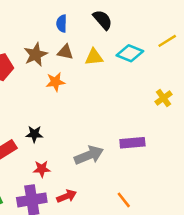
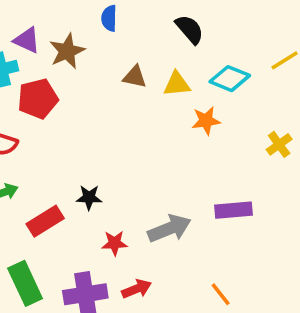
blue semicircle: (62, 24) -> (109, 18), moved
brown star: (36, 55) -> (67, 51), moved
orange star: (55, 82) -> (206, 121), moved
red star: (42, 169) -> (115, 243), moved

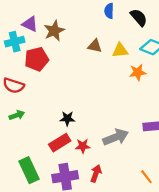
blue semicircle: (109, 18) -> (109, 11), moved
black semicircle: (190, 29) -> (139, 17), moved
red rectangle: (45, 221) -> (60, 143), moved
red arrow: (137, 289) -> (96, 173), turned -49

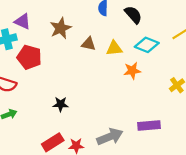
brown star: (54, 31) -> (61, 28), moved
red pentagon: (37, 59) -> (29, 57), turned 30
black star: (67, 118) -> (61, 104), moved

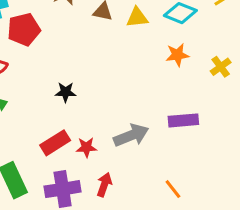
red pentagon: (29, 57) -> (24, 29), turned -30
orange star: (132, 71) -> (177, 55), moved

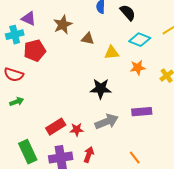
yellow triangle: (137, 18) -> (112, 53), moved
black star: (66, 92) -> (101, 89), moved, size x1.5

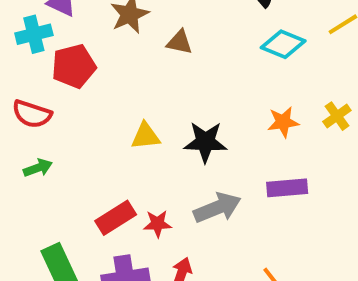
yellow triangle: (112, 53) -> (146, 136), moved
orange star: (138, 68) -> (283, 122), moved

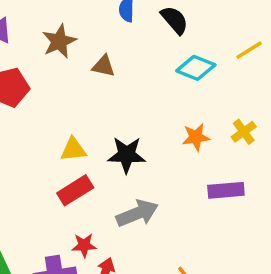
purple rectangle: (287, 188) -> (226, 190), moved
red rectangle: (116, 218) -> (75, 190), moved
red star: (158, 224) -> (84, 245), moved

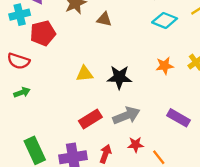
red rectangle: (75, 190) -> (90, 119), moved
purple rectangle: (226, 190) -> (178, 118), moved, turned 35
red star: (84, 245) -> (136, 145), moved

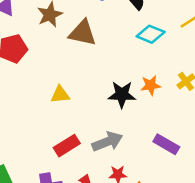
brown triangle: (104, 19) -> (82, 33), size x1.6
black star: (119, 77) -> (122, 94), moved

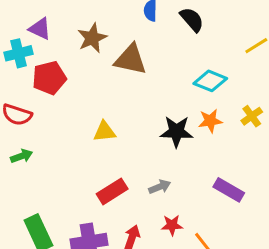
cyan diamond: (151, 34) -> (210, 81), moved
gray arrow: (107, 142) -> (160, 187), size x0.6

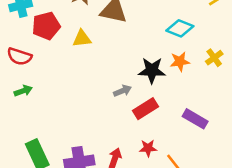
yellow triangle: (104, 132) -> (82, 39), moved
gray arrow: (160, 187) -> (123, 91), moved
red rectangle: (112, 191) -> (145, 109), moved

